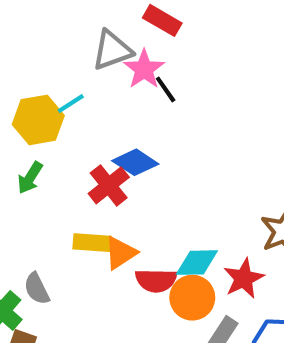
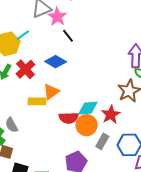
black line: (166, 89) -> (68, 36), moved
red cross: (109, 185) -> (25, 69), moved
orange triangle: (120, 253) -> (51, 92), moved

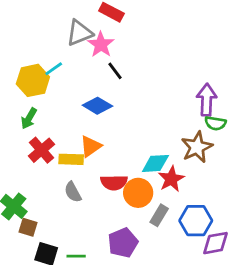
red cross: (25, 69) -> (41, 150), moved
cyan diamond: (88, 108) -> (155, 163), moved
gray semicircle: (12, 125) -> (73, 192), moved

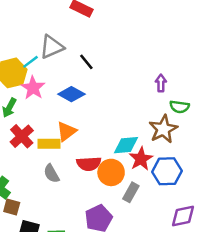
gray triangle: (79, 33) -> (52, 47), moved
pink star: (101, 45) -> (33, 88), moved
purple arrow: (207, 100) -> (161, 83), moved, size x0.6
blue hexagon: (196, 221) -> (167, 171), moved

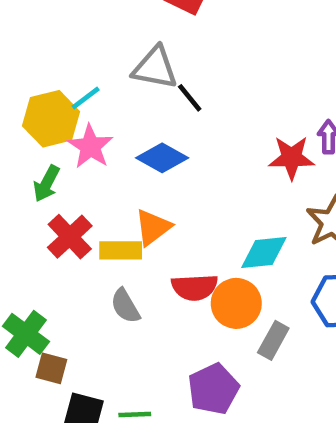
gray triangle: (52, 47) -> (155, 68), moved, turned 35
red star: (141, 159) -> (291, 158), moved, turned 30

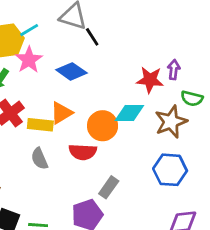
cyan diamond: (264, 252) -> (129, 113), moved
orange circle: (236, 303) -> (103, 126), moved
gray rectangle: (273, 340) -> (109, 187), moved

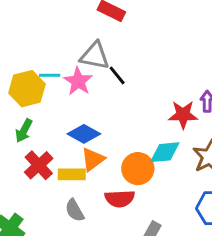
cyan line: (29, 30) -> (50, 75), turned 36
pink star: (29, 60) -> (78, 81), moved
blue diamond: (71, 71) -> (84, 134), moved

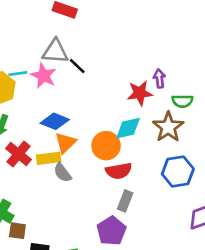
red semicircle: (120, 199) -> (119, 171), moved
gray semicircle: (75, 210) -> (62, 173), moved

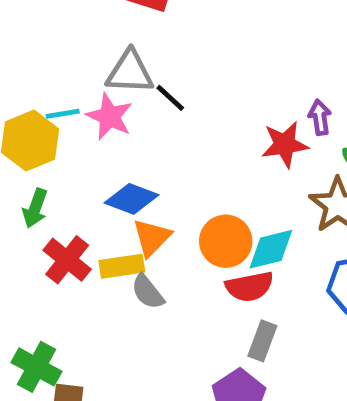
cyan diamond: (128, 128) -> (271, 249), moved

